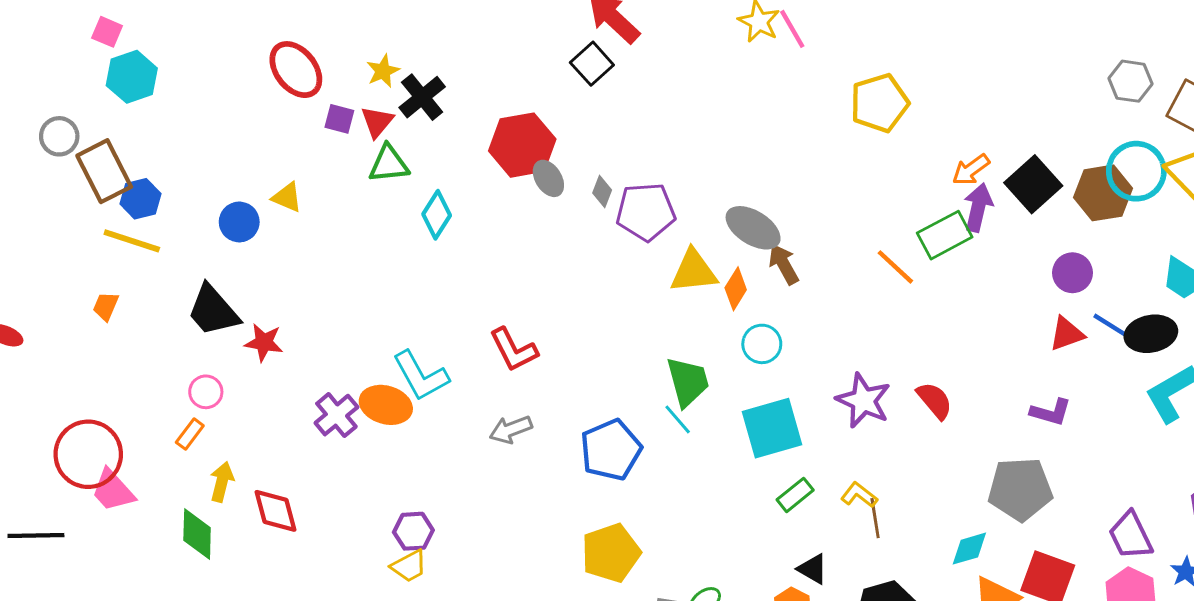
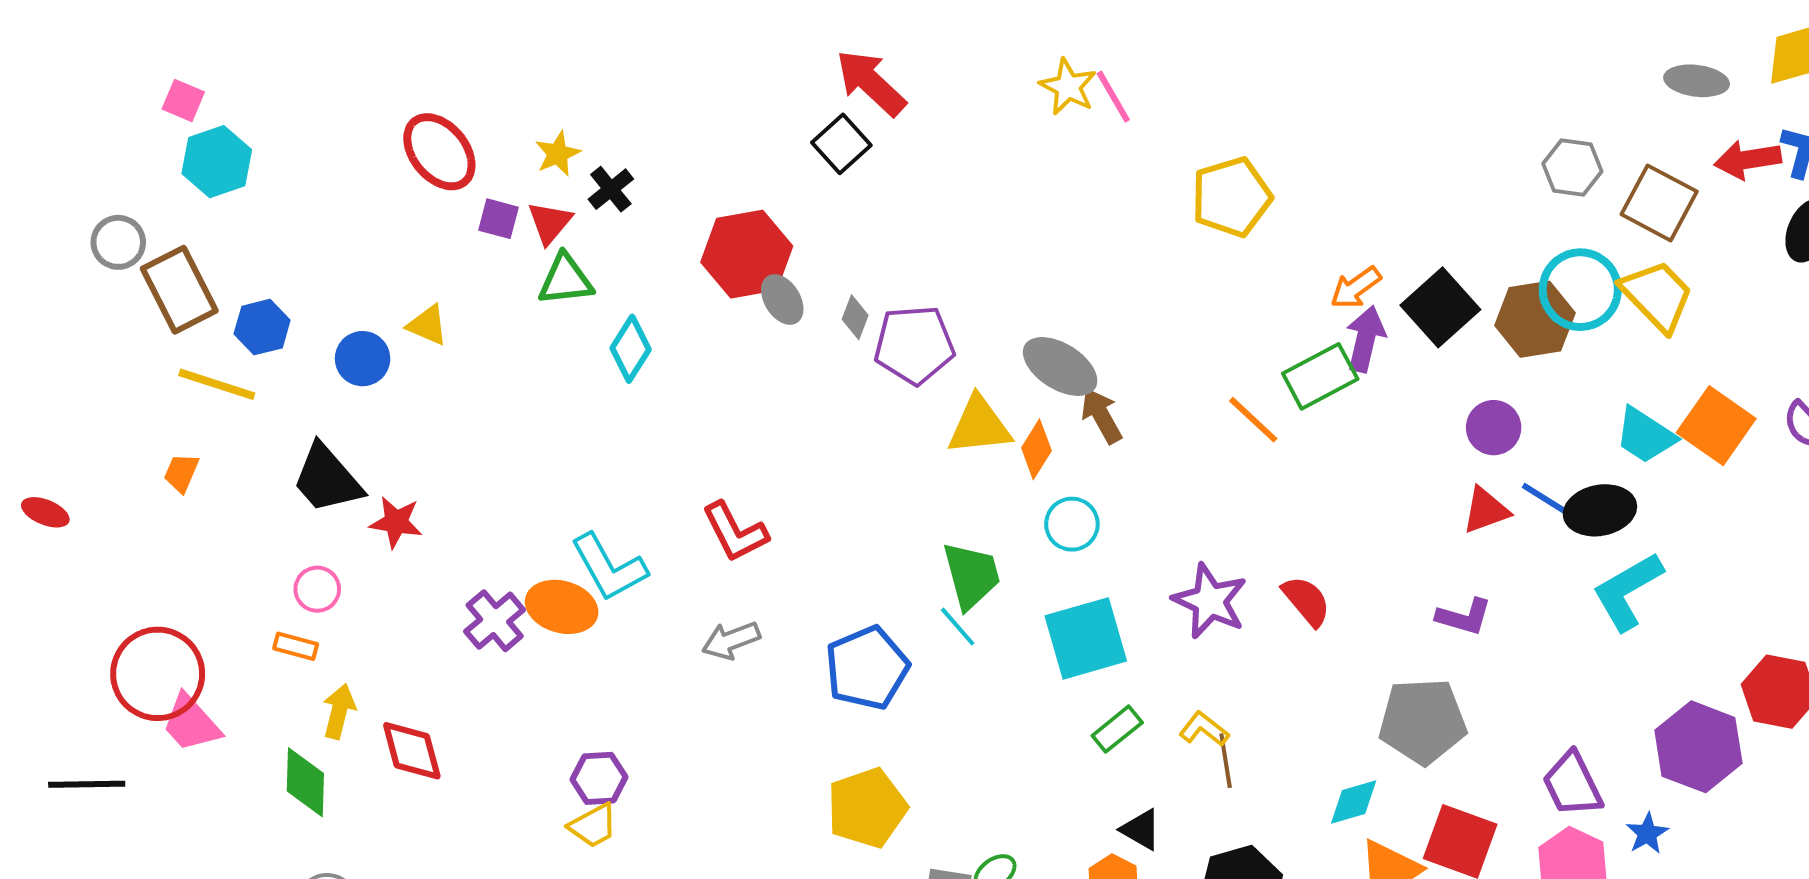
black cross: (422, 97) -> (611, 189), size x0.7
blue hexagon: (140, 199) -> (262, 327), moved
orange rectangle: (190, 434) -> (296, 646), turned 68

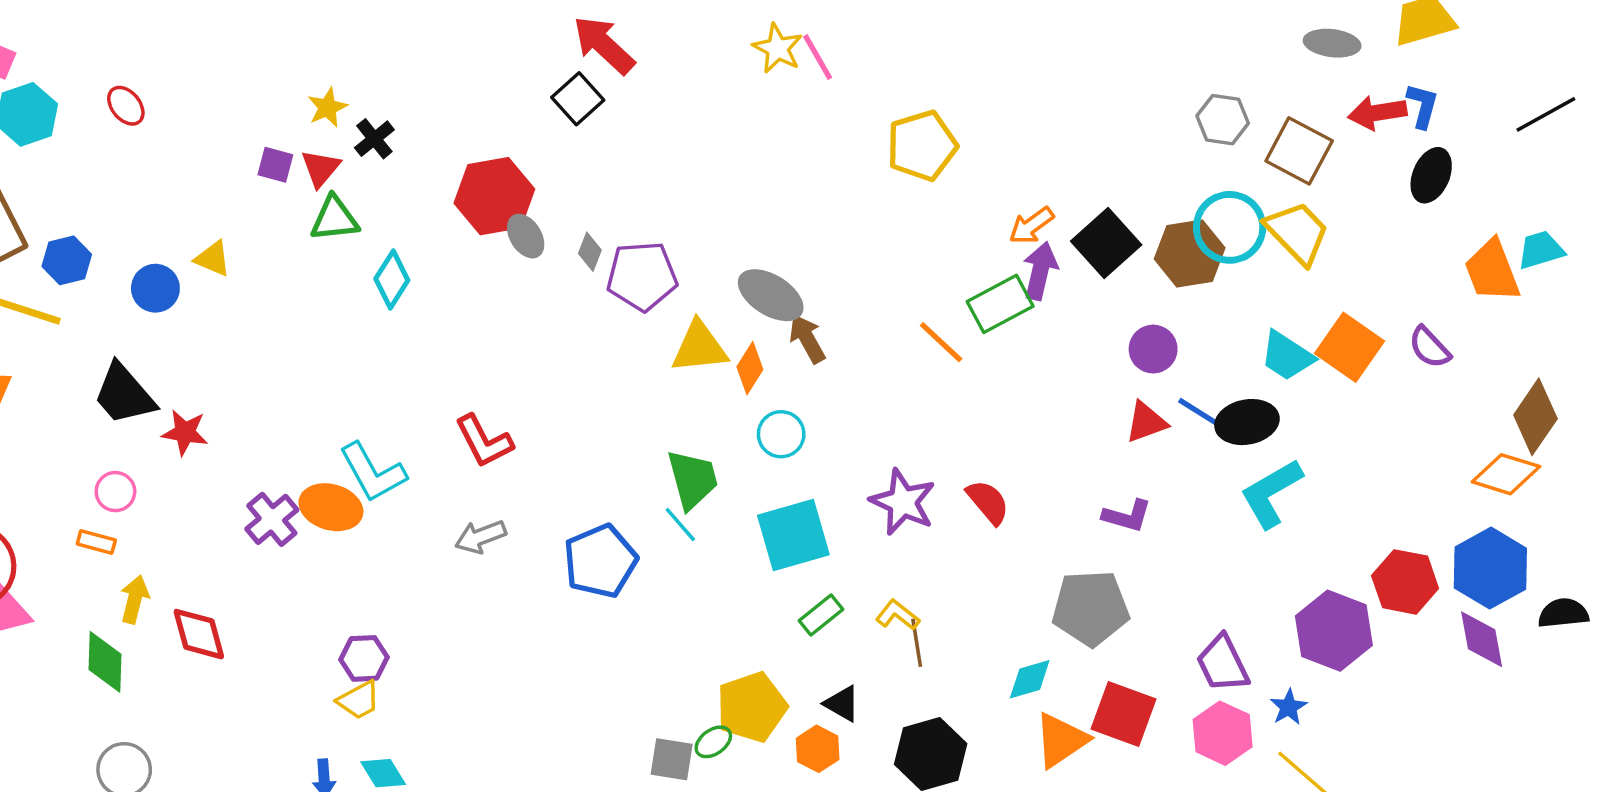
red ellipse: (439, 152) -> (126, 106), moved, size x0.6
yellow pentagon: (867, 808) -> (752, 707), moved

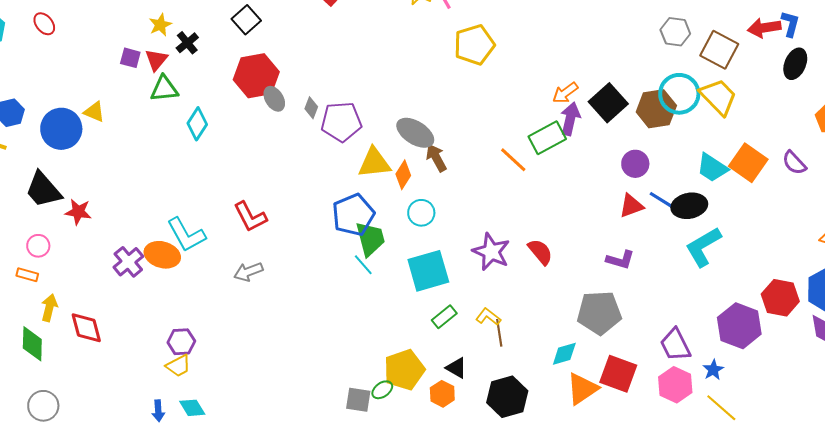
black square: (578, 99) -> (246, 20), moved
yellow pentagon: (922, 146) -> (474, 45), moved
blue circle: (155, 288) -> (61, 129), size x1.5
blue pentagon: (600, 561) -> (353, 215), moved

